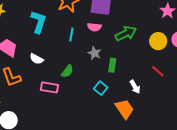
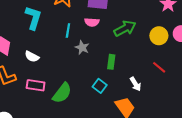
gray star: (94, 53) -> (82, 48), moved
green semicircle: (67, 71) -> (62, 93), moved, size x1.5
pink rectangle: (49, 87) -> (36, 85), moved

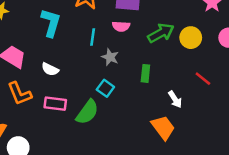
yellow circle: (159, 36) -> (191, 38), moved
cyan square: (100, 86) -> (105, 88), moved

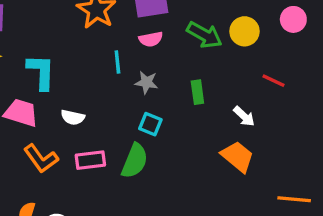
cyan L-shape: (51, 23) -> (41, 72), moved
green arrow: (161, 33) -> (204, 35), turned 72

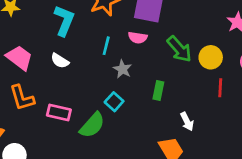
cyan L-shape: (41, 72) -> (64, 21), moved
red line: (273, 81) -> (220, 88), moved, turned 48
white semicircle: (73, 117) -> (60, 61), moved

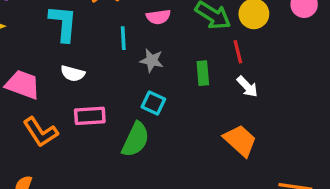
red line: (220, 88) -> (238, 52), moved
pink rectangle: (59, 112) -> (90, 116), moved
white arrow: (187, 121) -> (247, 87), moved

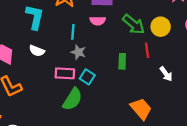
gray star: (152, 60) -> (78, 52), moved
white arrow: (247, 87) -> (166, 74), moved
pink rectangle: (90, 116) -> (65, 73), moved

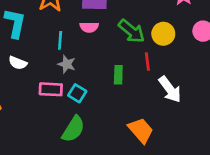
white arrow: (166, 74) -> (170, 89), size x1.5
green semicircle: (73, 99) -> (73, 129), moved

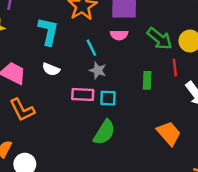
cyan line: (60, 40) -> (91, 48), turned -30
cyan square: (77, 93) -> (108, 98), turned -30

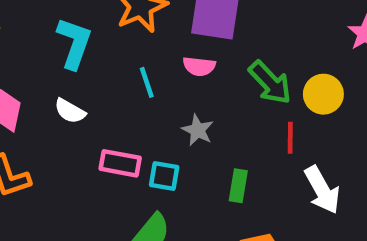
gray star: (98, 70) -> (198, 130), moved
green rectangle: (147, 80) -> (238, 186), moved

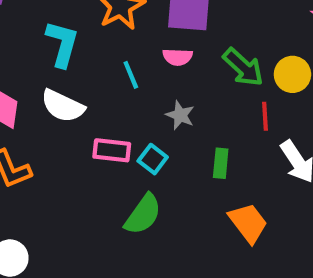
white semicircle: (70, 111) -> (63, 106), size x1.5
cyan square: (164, 176) -> (153, 159), turned 32

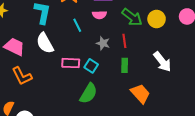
white semicircle: (63, 106) -> (45, 43), turned 40
red line: (265, 116) -> (124, 41), moved

